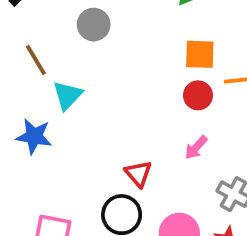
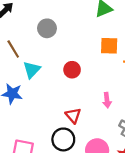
red circle: (198, 95) -> (72, 70), moved
pink arrow: (196, 148) -> (107, 100), turned -48

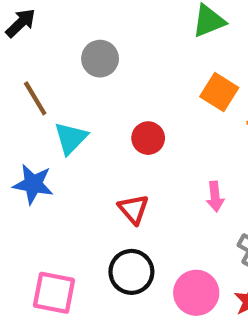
orange square: (109, 46) -> (219, 92), turned 30
red triangle: (73, 115) -> (133, 209), moved

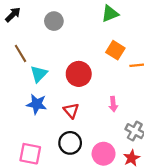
gray circle: (100, 59) -> (54, 21), moved
red circle: (148, 138) -> (79, 74), size x1.5
blue star: (33, 184) -> (37, 104), moved

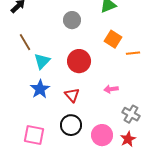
gray circle: (54, 21) -> (72, 20), moved
blue star: (37, 104) -> (40, 89), turned 30
pink arrow: (113, 104) -> (111, 89), turned 88

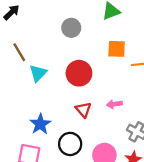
orange square: (113, 39) -> (117, 49), turned -30
blue star: (40, 89) -> (40, 124), moved
red triangle: (72, 95) -> (83, 110), moved

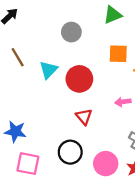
cyan triangle: (38, 73) -> (48, 70), moved
pink arrow: (114, 104) -> (123, 102), moved
blue star: (40, 124) -> (15, 132), moved, turned -30

